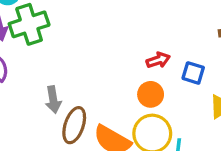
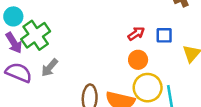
gray arrow: (53, 100) -> (50, 68), moved, turned 66

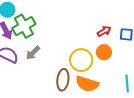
yellow circle: (148, 88) -> (81, 60), moved

